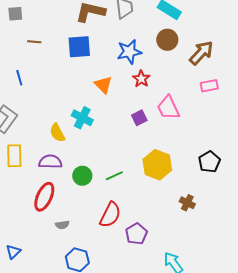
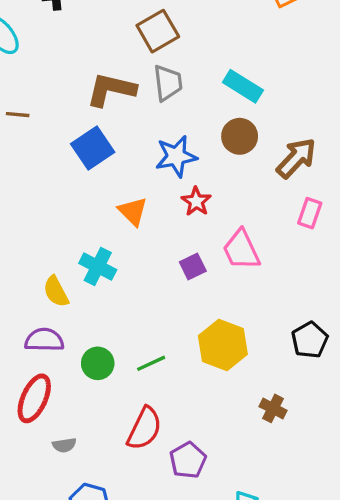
brown line: (34, 42) -> (18, 115), moved
blue square: (79, 47) -> (93, 148), turned -30
pink rectangle: (209, 86) -> (310, 213), turned -60

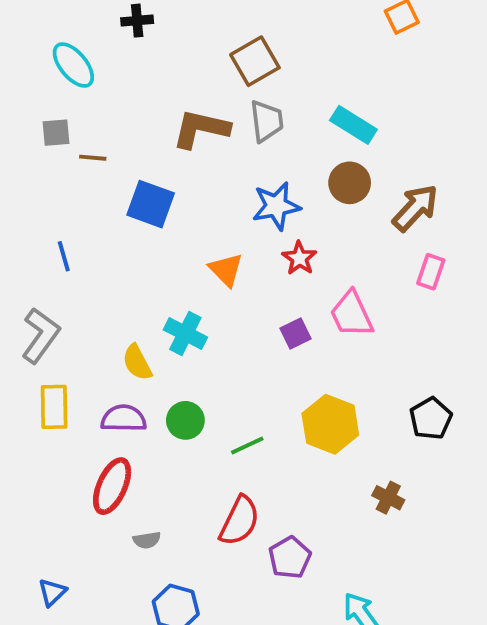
blue square: (93, 148) -> (151, 204), moved, turned -36
green circle: (98, 363) -> (185, 420), moved

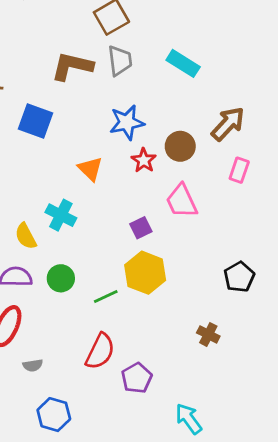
brown circle: (350, 183) -> (180, 146), moved
purple square: (296, 333) -> (141, 228), moved
yellow hexagon: (330, 424) -> (145, 273), moved

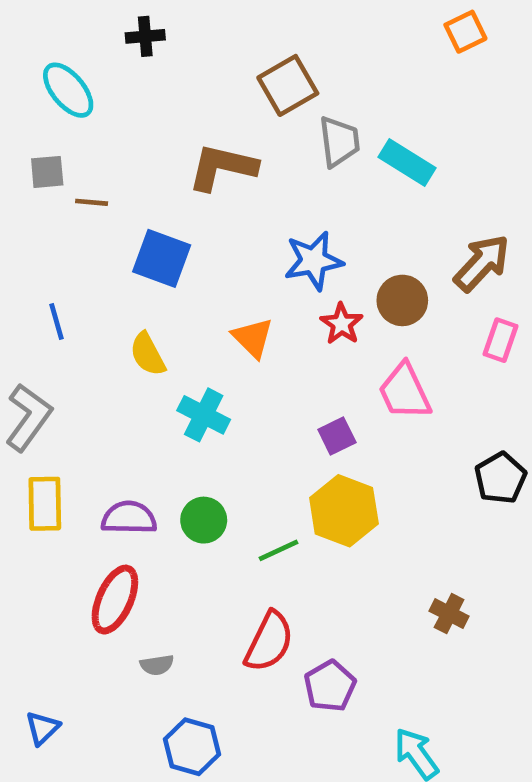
gray trapezoid: (120, 61) -> (339, 142), moved
yellow semicircle: (26, 236) -> (148, 354), moved
black pentagon: (239, 277) -> (500, 478), moved

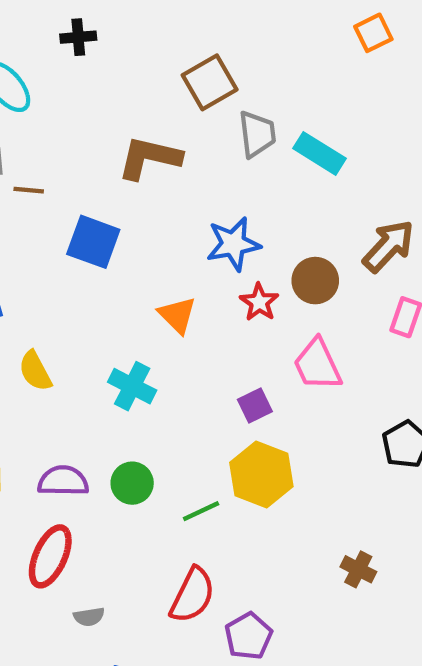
yellow semicircle: (148, 354) -> (35, 371), moved

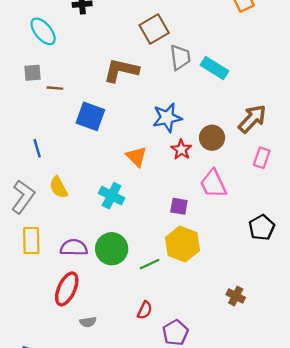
purple square: (255, 406) -> (179, 206), turned 36
green circle: (132, 483) -> (112, 249), size x1.4
red semicircle: (192, 595) -> (145, 310), size x0.6

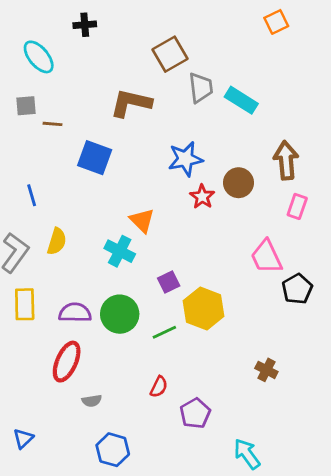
brown arrow: (252, 119) -> (286, 160), turned -48
orange triangle: (136, 157) -> (142, 220), moved
pink trapezoid: (213, 184) -> (266, 257), moved
yellow semicircle: (58, 187) -> (57, 241), turned -135
purple square: (179, 206) -> (169, 282), moved, turned -36

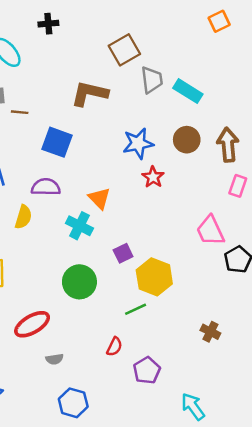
brown circle: (239, 183) -> (187, 140), moved
purple semicircle: (75, 313) -> (46, 187), moved
green line: (164, 332) -> (136, 309), moved
red ellipse: (67, 362) -> (32, 324), turned 36

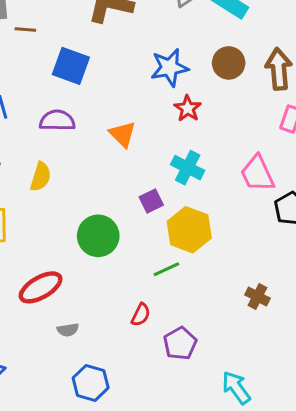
yellow semicircle: (23, 217) -> (41, 177), moved
cyan cross: (79, 226) -> (188, 168), moved

